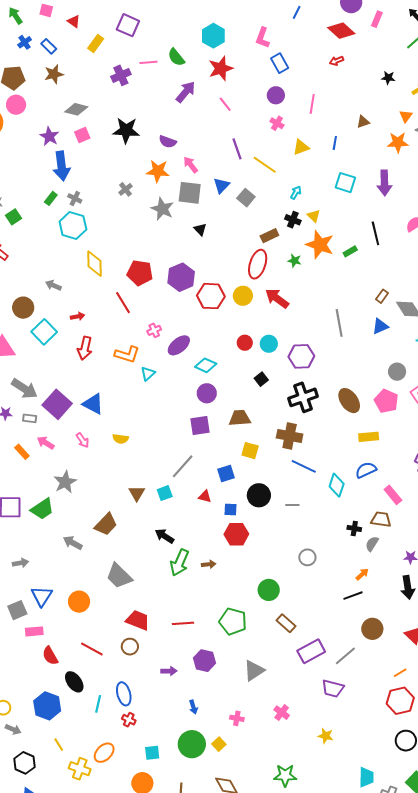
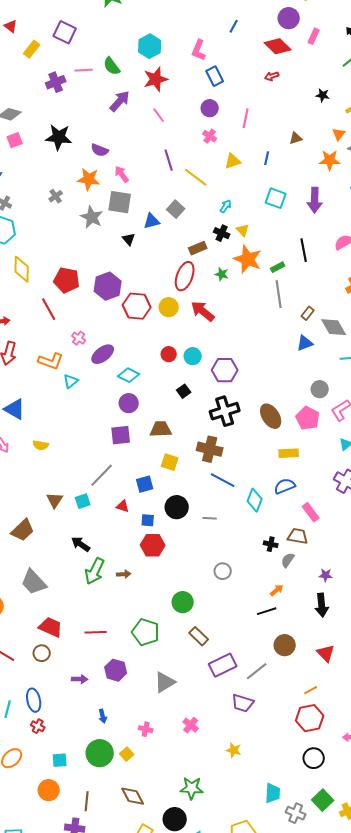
blue triangle: (221, 186) -> (152, 221), moved, turned 30
gray line: (339, 323) -> (279, 294), moved
pink cross: (154, 330) -> (79, 338), turned -32

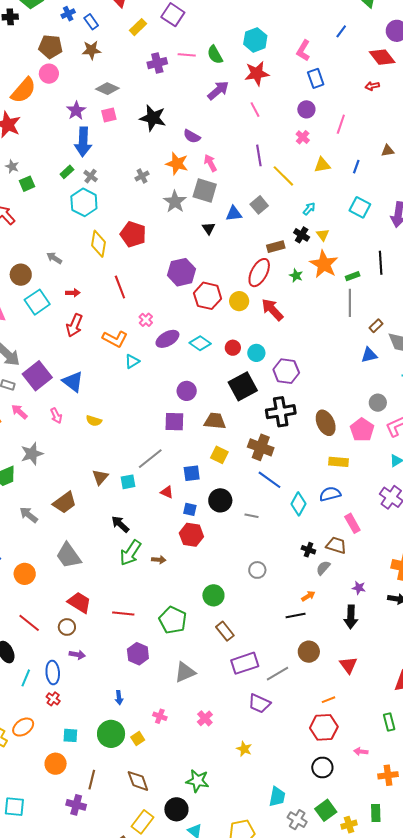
red pentagon: (67, 280) -> (133, 234), moved
cyan diamond: (129, 375) -> (200, 343), moved
black square: (184, 391) -> (243, 386), size x2.0
purple arrow: (80, 679) -> (77, 655), moved

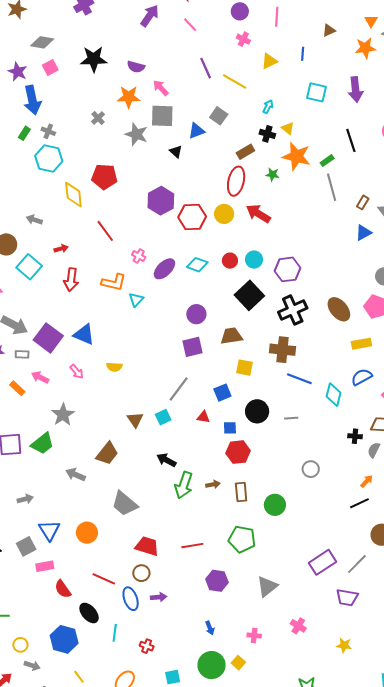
brown rectangle: (225, 631) -> (241, 492), moved, turned 48
blue ellipse: (53, 672) -> (131, 599), moved

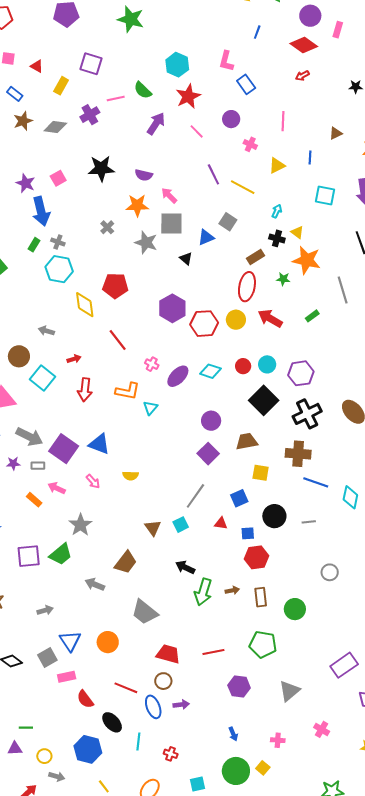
purple circle: (240, 11) -> (231, 119), moved
gray diamond: (42, 42) -> (55, 127), moved
green rectangle: (327, 161) -> (312, 316), moved
purple square: (192, 347) -> (208, 454), turned -30

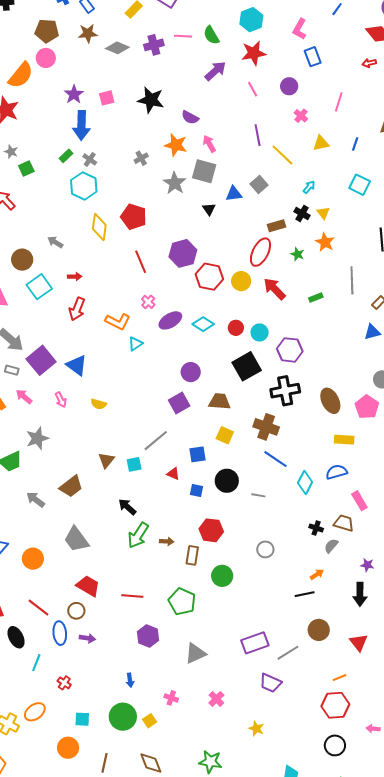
orange star: (307, 260) -> (325, 242), size x0.7
red line: (118, 340) -> (141, 262), moved
red hexagon: (257, 557) -> (211, 530), moved

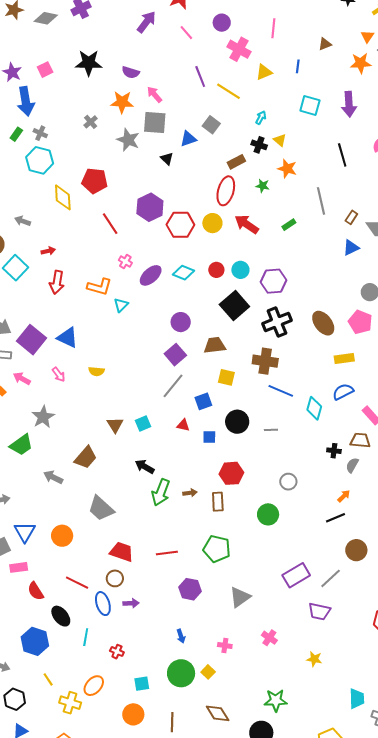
pink cross: (301, 116) -> (239, 49), size x1.6
gray line: (156, 441) -> (173, 386), moved
green circle: (222, 576) -> (268, 514), moved

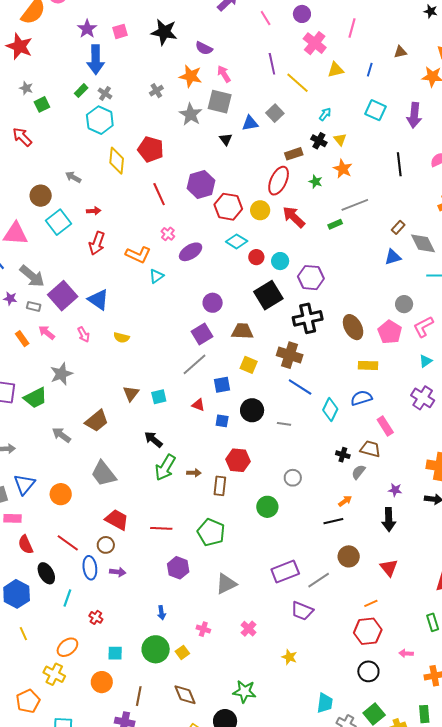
gray line: (321, 201) -> (355, 205), moved, turned 72
cyan diamond: (184, 273) -> (237, 241), moved
yellow cross: (70, 703) -> (54, 674), moved

